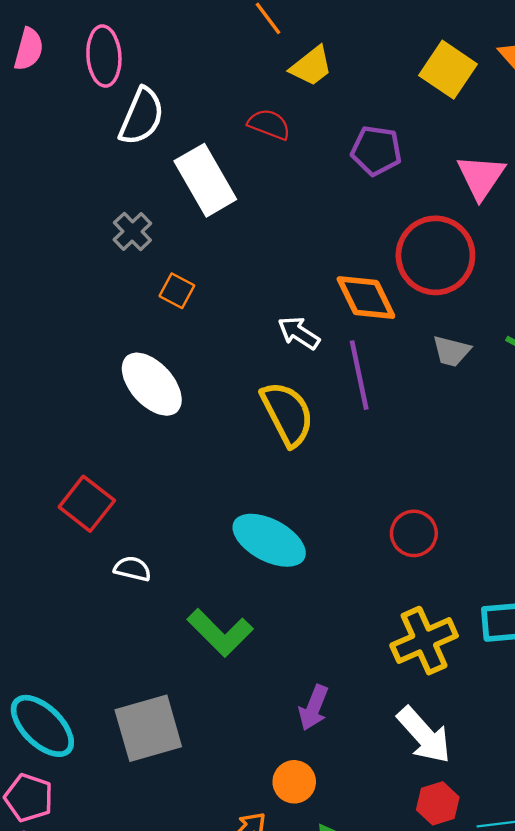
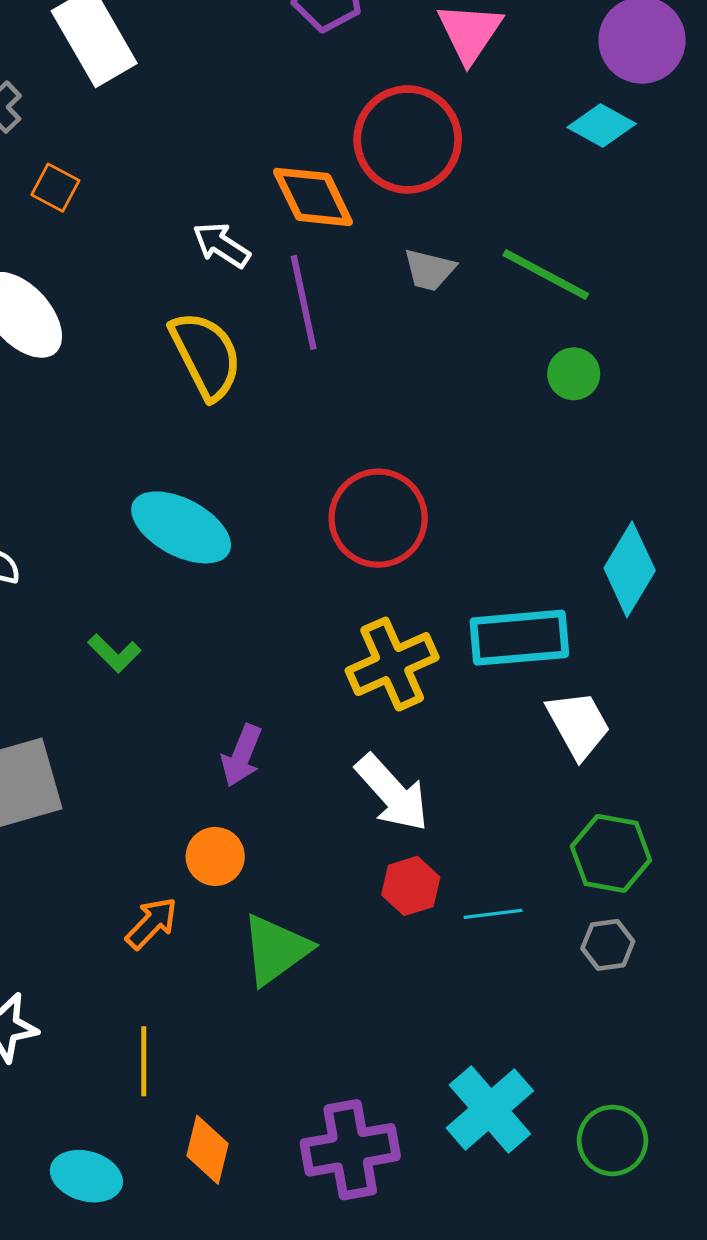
red circle: (414, 533) -> (378, 518), size x1.5
green L-shape: (220, 633) -> (114, 653), size x0.6

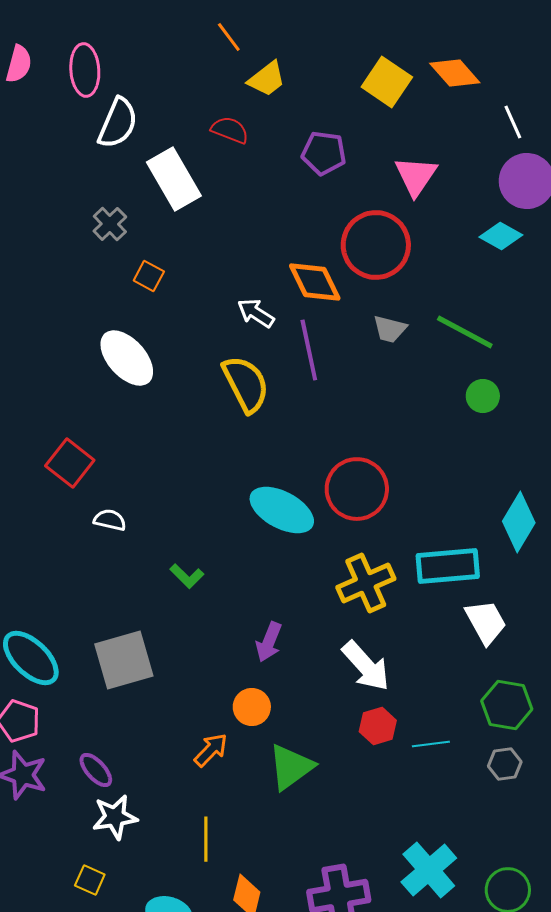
cyan ellipse: (181, 527) -> (282, 510), moved

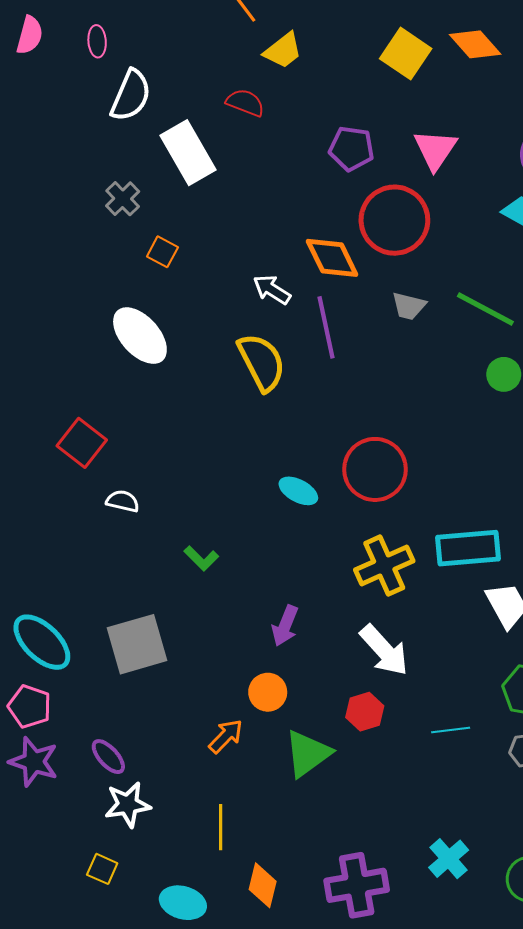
pink ellipse: (85, 70) -> (97, 41), size x0.6
purple pentagon: (324, 153) -> (352, 149), moved
cyan ellipse: (282, 510) -> (298, 491), size x0.6
red hexagon: (378, 726) -> (365, 712), moved
cyan cross: (429, 870) -> (449, 859), size x0.7

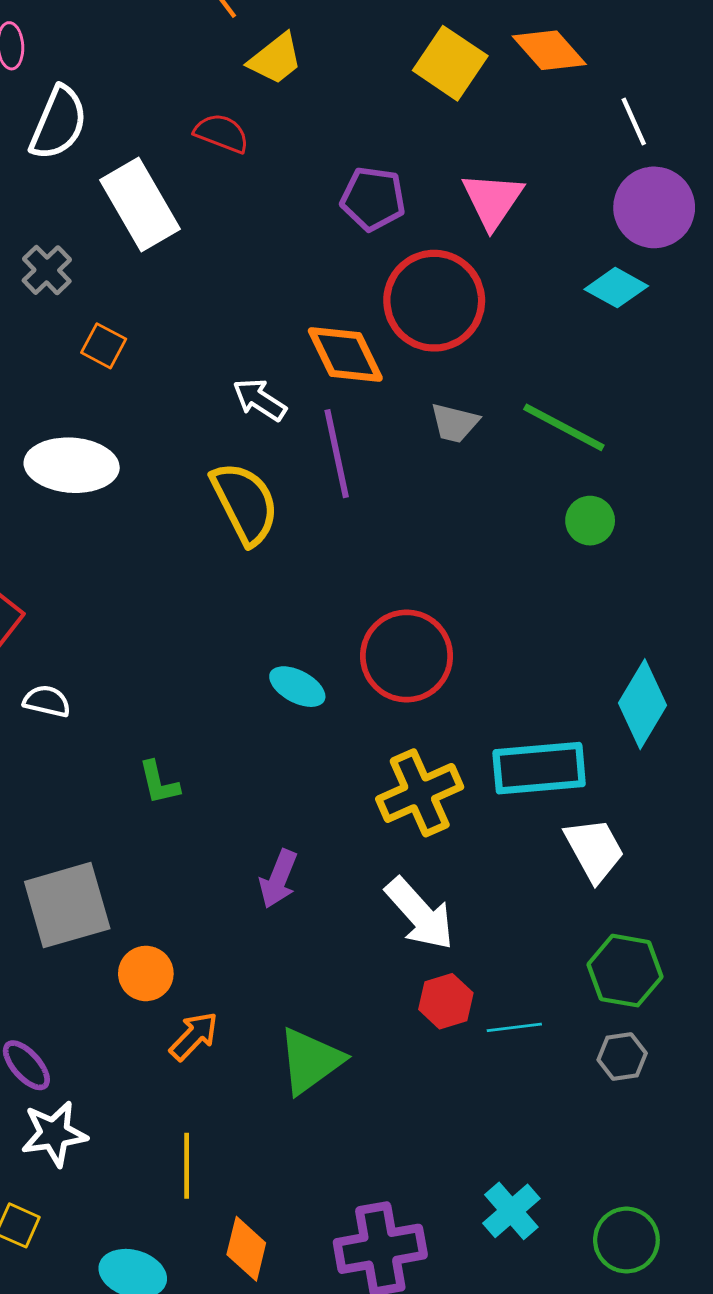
white ellipse: (140, 336) -> (72, 465), turned -44
green L-shape: (201, 558) -> (159, 783), turned 32
orange circle: (268, 692) -> (146, 973), moved
red hexagon: (365, 712) -> (446, 1001), moved

